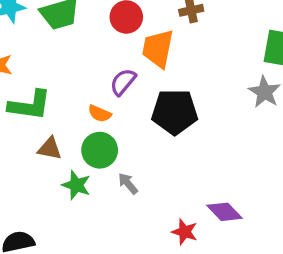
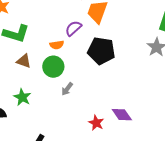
orange semicircle: (100, 114) -> (57, 45), turned -40
gray arrow: (128, 184) -> (67, 89), turned -112
green star: (76, 185) -> (22, 97), moved

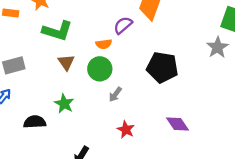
black pentagon: (101, 51) -> (162, 67), moved
brown triangle: (24, 61) -> (66, 62), turned 35
red star: (96, 123) -> (126, 130), moved

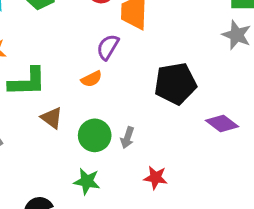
green circle: (100, 69) -> (95, 135), moved
green star: (64, 104) -> (87, 181), moved
purple diamond: (178, 124) -> (222, 124), moved

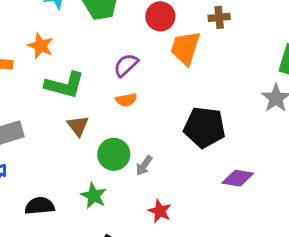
purple semicircle: (108, 47) -> (126, 65), moved
purple diamond: (222, 124) -> (238, 178), turned -44

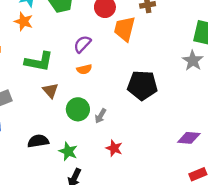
orange star: (41, 46) -> (23, 21), moved
purple diamond: (238, 178) -> (189, 138), moved
green star: (94, 196) -> (68, 151), moved
black semicircle: (40, 206) -> (38, 141), moved

